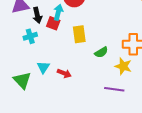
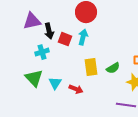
cyan arrow: (58, 12) -> (83, 37), moved
yellow rectangle: (79, 34) -> (91, 67), moved
green triangle: (22, 80) -> (34, 78), moved

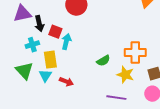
cyan arrow: (83, 37) -> (66, 42), moved
yellow rectangle: (91, 67) -> (50, 60), moved

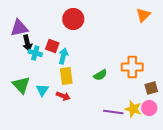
black arrow: (39, 24) -> (27, 43), moved
cyan cross: (32, 45) -> (35, 53), moved, turned 32
yellow rectangle: (50, 60) -> (66, 76), moved
yellow star: (125, 75) -> (133, 109), moved

